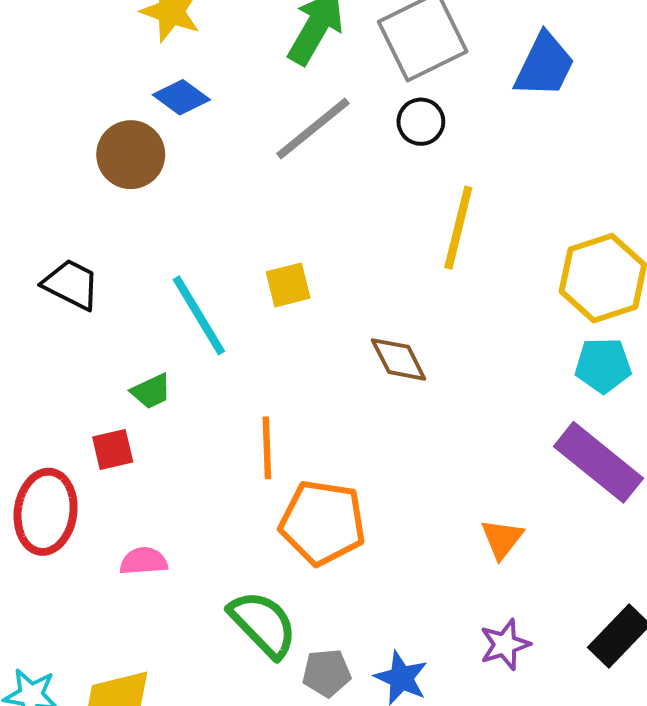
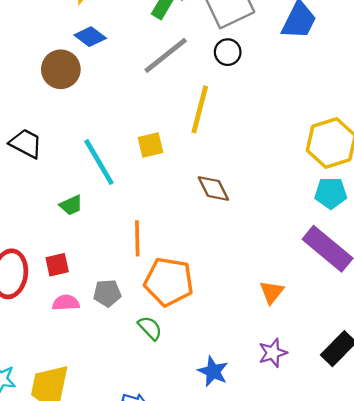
yellow line: (458, 228) -> (200, 109), moved
red square: (113, 449) -> (57, 265), moved
green semicircle: (263, 624) -> (150, 328), moved, size x0.6
gray pentagon: (327, 673) -> (107, 293), moved

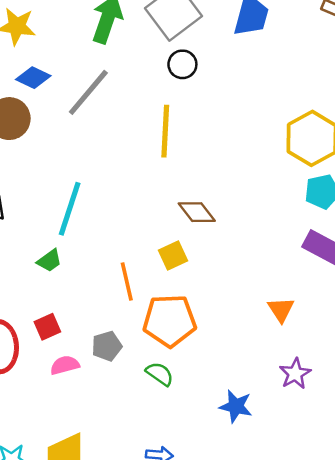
gray line: (166, 55) -> (88, 92), moved
yellow square: (150, 145) -> (173, 256), moved
cyan line: (99, 162) -> (70, 209), turned 60

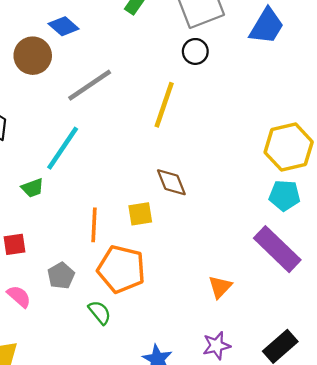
gray line: (88, 92) -> (90, 85), moved
gray pentagon: (107, 346) -> (61, 276), turned -30
pink semicircle: (65, 365) -> (19, 296), moved, turned 40

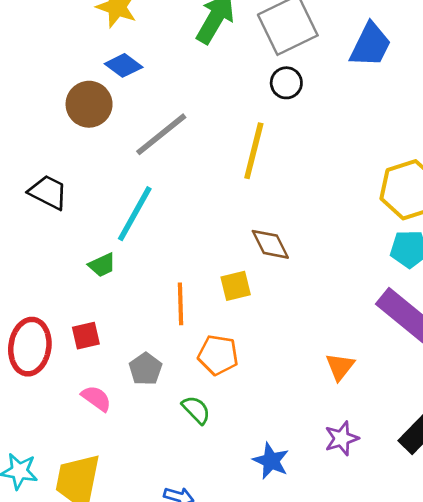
orange pentagon: (121, 269) -> (218, 355), size x0.7

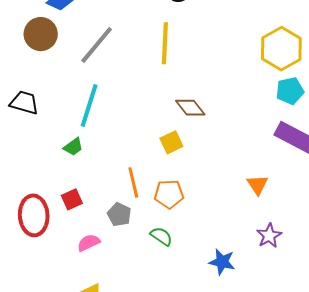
orange line: (180, 304) -> (133, 182), moved
pink semicircle: (96, 398) -> (89, 243), turned -50

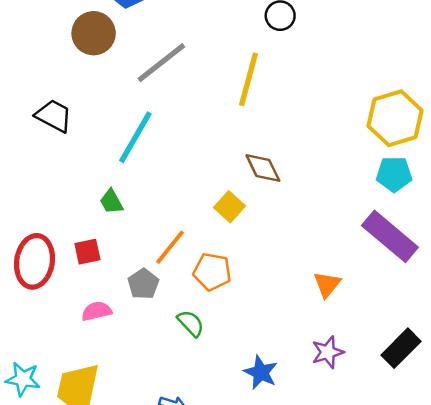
yellow square: (171, 142) -> (230, 207), turned -35
green trapezoid: (73, 147) -> (111, 202), moved, turned 85
orange line: (133, 182) -> (170, 247), turned 40

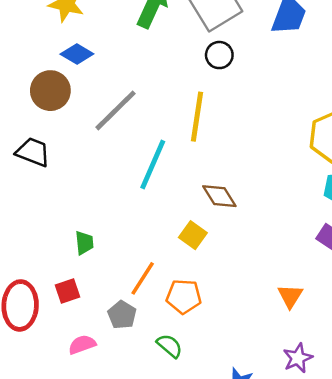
black trapezoid: (54, 116) -> (33, 152), moved
cyan line: (135, 137) -> (153, 164), moved
green trapezoid: (111, 202) -> (84, 243), turned -150

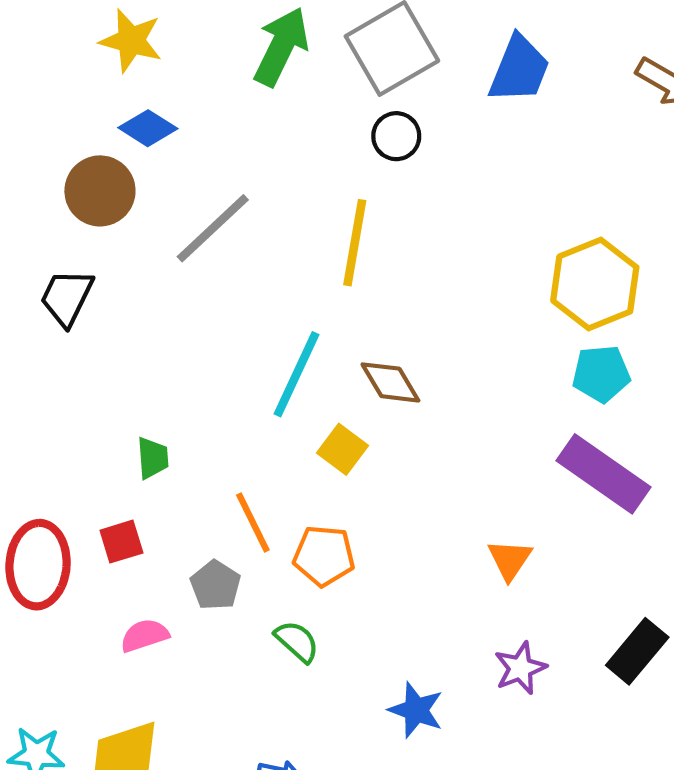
black trapezoid: (33, 152) -> (67, 297), turned -87
cyan line: (153, 164) -> (296, 374), moved
orange line: (143, 278) -> (253, 523), turned -60

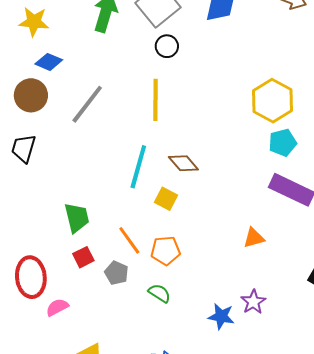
green trapezoid: (153, 458) -> (77, 218), size x1.5
red square: (121, 542) -> (83, 257), moved
orange triangle: (510, 560) -> (254, 238), turned 50
pink semicircle: (145, 635) -> (57, 307), moved
purple star: (520, 668) -> (253, 302), moved

